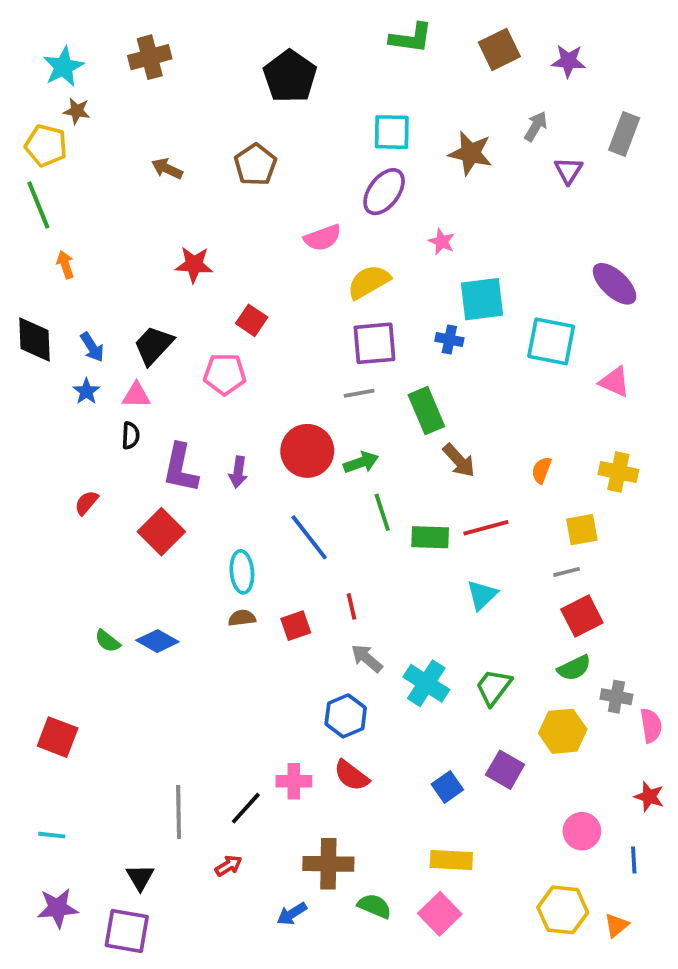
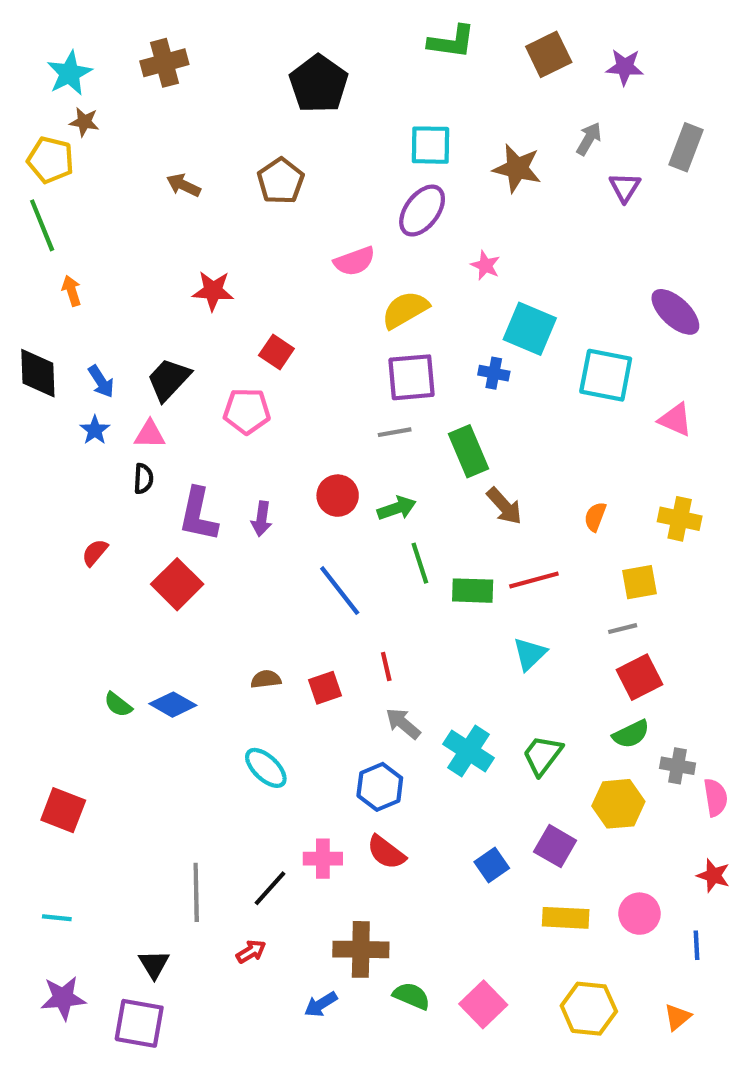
cyan square: (482, 299) -> (530, 329), turned 30
red circle: (307, 451) -> (338, 496), size x0.7
cyan ellipse: (242, 572) -> (266, 768), moved, turned -42
yellow rectangle: (451, 860) -> (566, 918), moved
yellow hexagon: (563, 910) -> (589, 1009), moved

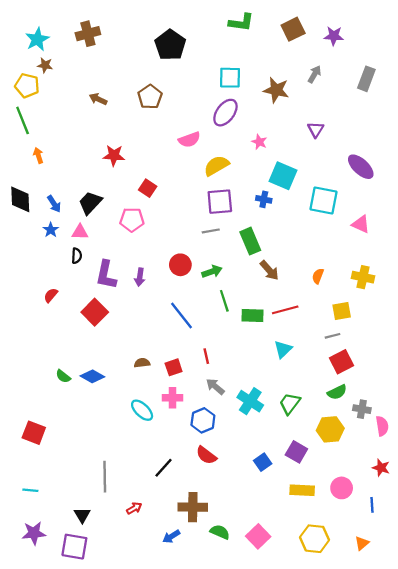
purple triangle: (625, 187) -> (316, 129), moved
pink cross: (323, 859) -> (172, 398), moved
black line: (270, 888) -> (163, 468), moved

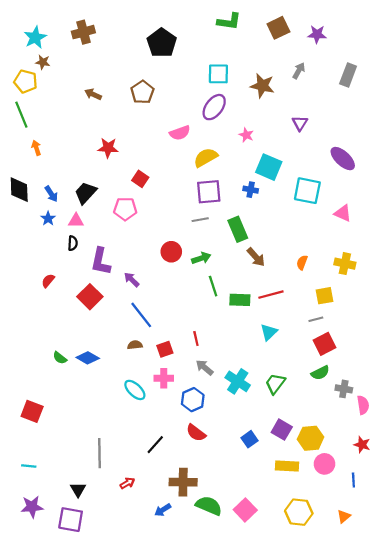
purple arrow: (140, 277) -> (132, 280), moved, turned 126
blue line: (181, 316) -> (141, 315), moved
yellow hexagon: (330, 429) -> (311, 438), moved
green semicircle: (220, 532) -> (209, 506), size x1.4

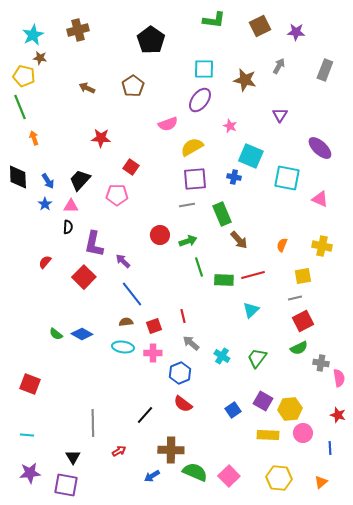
cyan cross: (238, 381) -> (222, 356), size x0.7
cyan ellipse: (135, 390) -> (123, 347), moved, turned -35

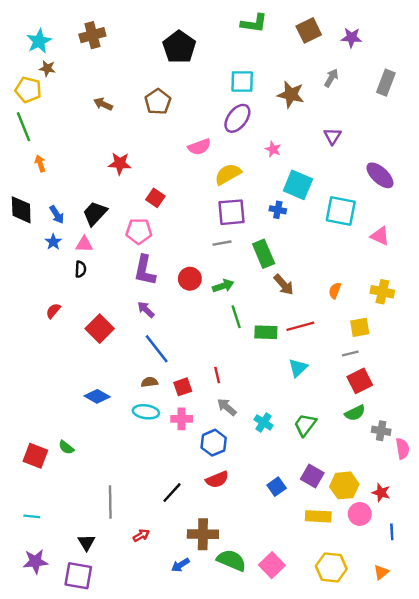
purple L-shape: (94, 244) -> (145, 270), moved
green semicircle: (56, 334) -> (66, 447), moved
red semicircle: (183, 404) -> (217, 479), turned -60
red star: (338, 415) -> (381, 493), moved

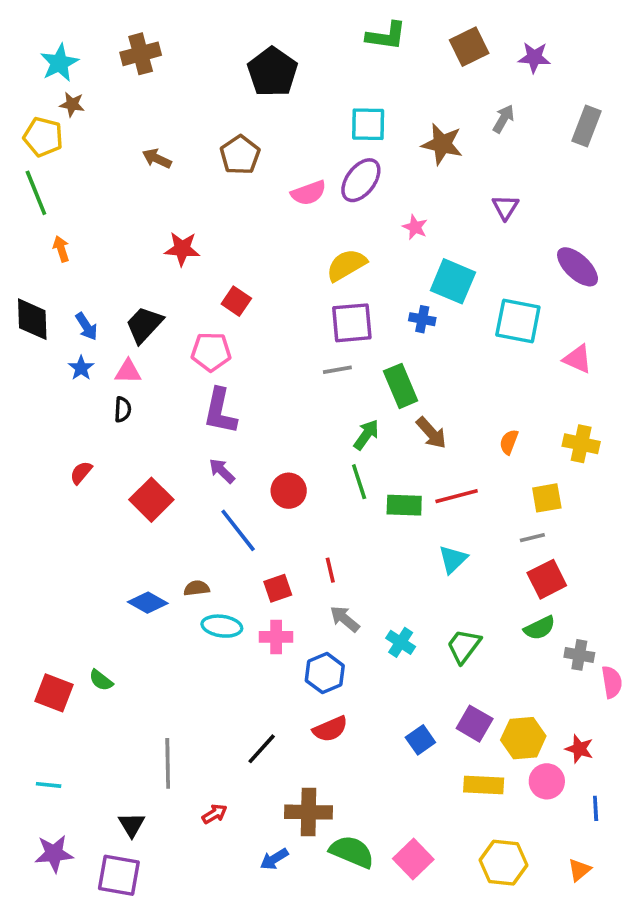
pink semicircle: (199, 147) -> (309, 193), moved
red circle: (190, 279) -> (289, 491), moved
green arrow: (223, 286) -> (366, 435), moved, turned -36
brown semicircle: (149, 382) -> (197, 588), moved

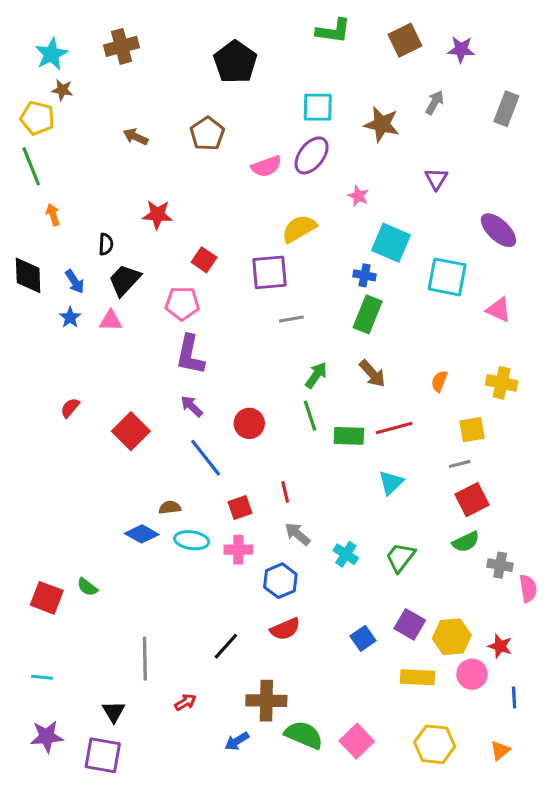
purple square: (352, 323) -> (270, 272), moved
green rectangle: (401, 386) -> (368, 314), moved, turned 45
black semicircle: (123, 409) -> (106, 244), moved
blue diamond: (148, 603) -> (142, 534), moved

